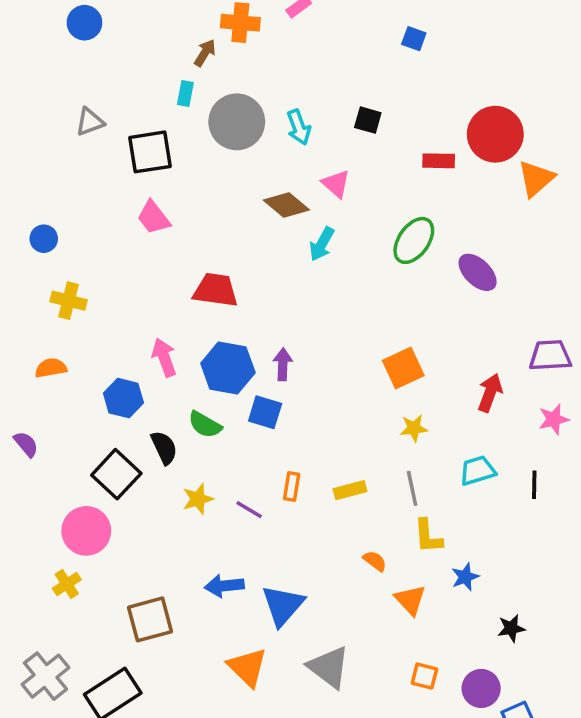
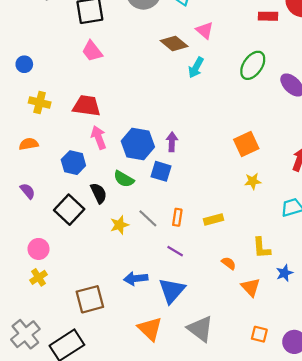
red trapezoid: (216, 290) -> (87, 106), moved
purple semicircle: (26, 444) -> (28, 191), moved
gray line: (412, 488) -> (148, 218), moved, turned -35
purple line: (249, 510) -> (175, 251), moved
pink circle: (86, 531) -> (38, 249), moved, size x0.7

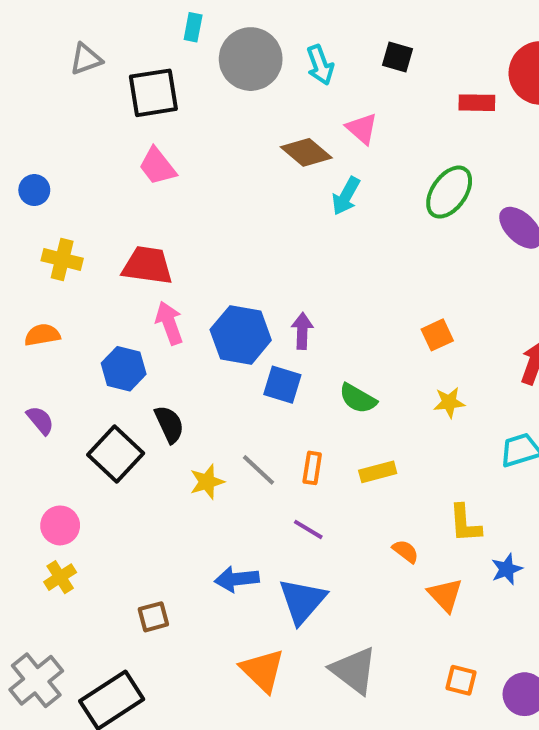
orange square: (246, 144) -> (437, 335), size x0.7
green semicircle: (124, 179) -> (358, 398), moved
brown square: (90, 299) -> (153, 617), size x0.6

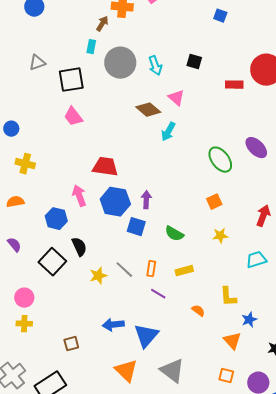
green ellipse: (449, 192) -> (220, 160), moved, turned -72
red trapezoid: (147, 265) -> (105, 167), moved
purple line: (308, 529) -> (158, 294), moved
yellow cross: (60, 577) -> (24, 324), turned 35
orange triangle: (445, 595) -> (232, 341), moved

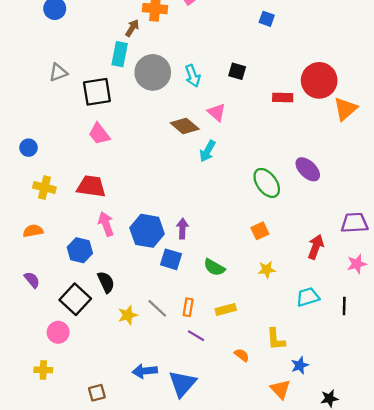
cyan rectangle: (91, 47) -> (120, 54), size x1.5
red trapezoid: (105, 167) -> (91, 186), moved
pink circle: (24, 298) -> (58, 332), moved

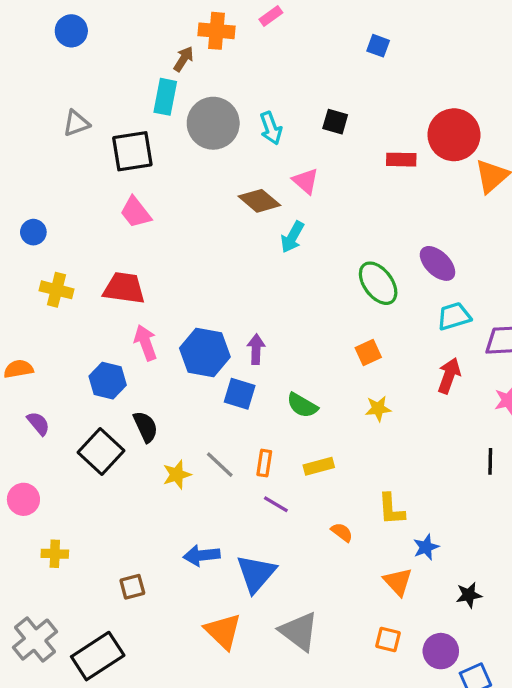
orange semicircle: (33, 231) -> (19, 369), moved
cyan trapezoid: (308, 297) -> (454, 316), moved
pink circle: (58, 332) -> (23, 499), moved

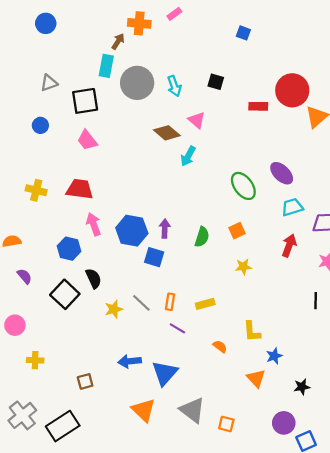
blue circle: (33, 232) -> (40, 125), moved
green semicircle: (302, 405) -> (202, 237), moved, turned -102
orange square: (388, 640) -> (226, 424), moved

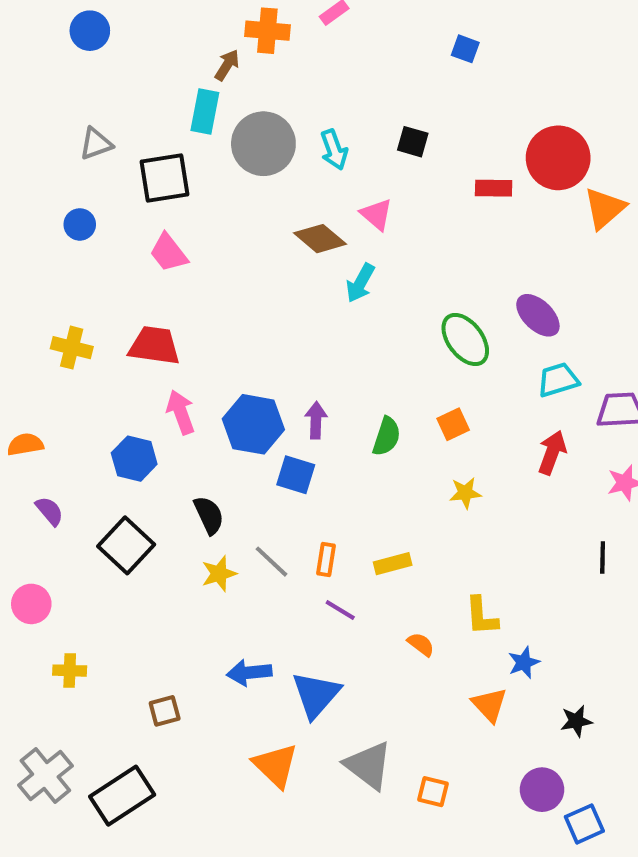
black semicircle: (94, 278) -> (209, 515), moved

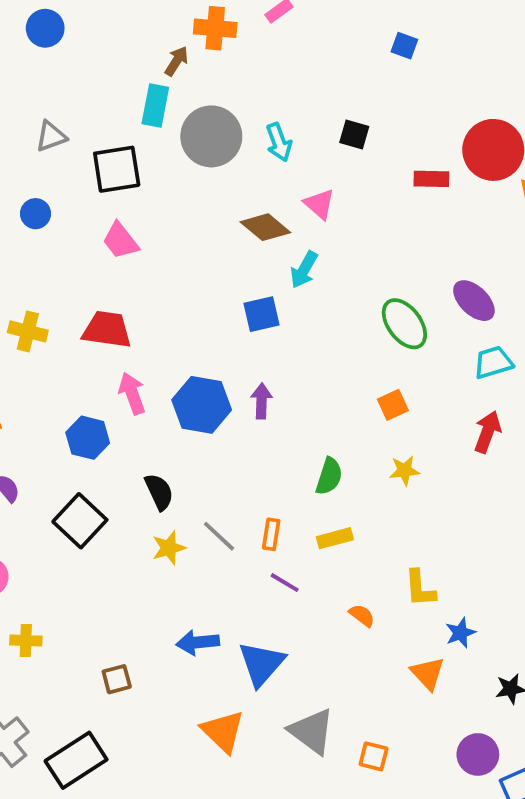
green semicircle: (387, 436) -> (329, 476), moved
blue square: (296, 475) -> (261, 314), moved, turned -30

